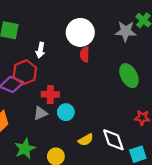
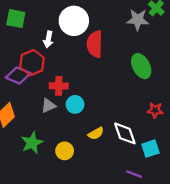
white circle: (80, 32) -> (74, 21), moved
red semicircle: (85, 55) -> (95, 44), size x1.6

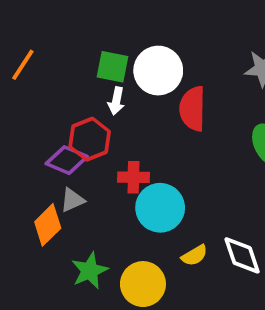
green square: (16, 19) -> (112, 67), moved
cyan circle: (75, 104) -> (160, 208), size x1.6
gray triangle: (48, 106) -> (72, 200), moved
yellow circle: (65, 151) -> (143, 284), size x1.5

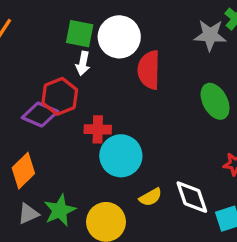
gray triangle: (72, 200) -> (28, 214), moved

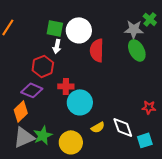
green ellipse: (215, 101) -> (137, 50), moved
purple diamond: (40, 115) -> (32, 90), moved
gray triangle: (28, 214) -> (24, 137), size x1.6

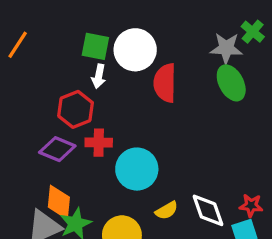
red cross: (66, 86) -> (99, 143), moved
red star: (149, 107) -> (251, 205), moved
orange diamond: (21, 111) -> (59, 202), moved, turned -40

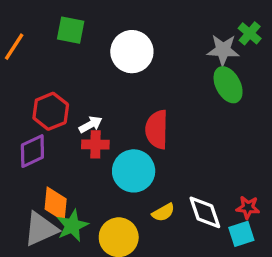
green square: (95, 46) -> (71, 30), moved
white arrow: (99, 76) -> (90, 125), moved, turned -130
red semicircle: (165, 83) -> (157, 130), moved
red hexagon: (76, 109) -> (51, 111), moved
purple diamond: (57, 149) -> (32, 151), moved, turned -48

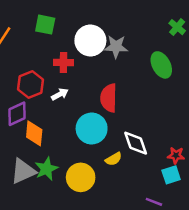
gray star: (223, 50) -> (116, 47), moved
red cross: (95, 144) -> (63, 62), moved
orange diamond: (56, 204) -> (34, 133), moved
white diamond: (205, 212) -> (136, 143), moved

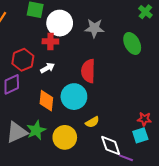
white circle: (90, 40) -> (60, 23), moved
orange diamond: (34, 133) -> (46, 101), moved
white diamond: (136, 143) -> (111, 146), moved

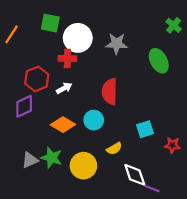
cyan circle: (74, 97) -> (94, 120), size x0.7
orange diamond: (46, 101) -> (63, 125), turned -65
green star: (36, 130) -> (51, 158), turned -30
gray triangle: (17, 132) -> (30, 160), size x0.7
cyan square: (140, 135) -> (145, 129), moved

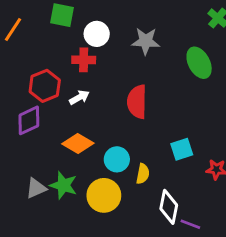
white circle: (78, 38) -> (97, 34), size x0.7
cyan circle: (94, 120) -> (117, 159), moved
yellow semicircle: (114, 149) -> (143, 174), turned -49
white diamond: (135, 175) -> (169, 207), turned 30

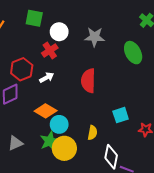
red cross: (84, 60) -> (50, 50), turned -35
cyan circle: (117, 159) -> (59, 124), moved
green star: (63, 185) -> (50, 141), moved, turned 30

